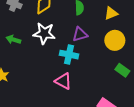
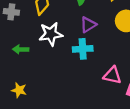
pink triangle: (63, 81) -> (112, 75), moved

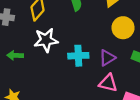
purple triangle: (88, 25) -> (107, 58), moved

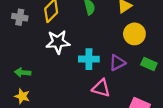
green arrow: (15, 55) -> (23, 72), moved
pink triangle: (108, 83) -> (101, 88), moved

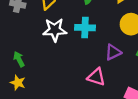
cyan cross: (89, 59) -> (85, 28), moved
green arrow: (23, 72) -> (19, 59), turned 56

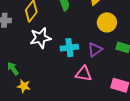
cyan cross: (85, 28) -> (69, 48), moved
yellow star: (18, 83) -> (24, 86), moved

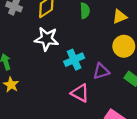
cyan cross: (69, 48) -> (74, 60), turned -36

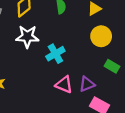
purple triangle: (101, 71) -> (87, 84), moved

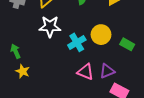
yellow circle: (101, 36) -> (101, 35), moved
green rectangle: (112, 66) -> (127, 44), moved

